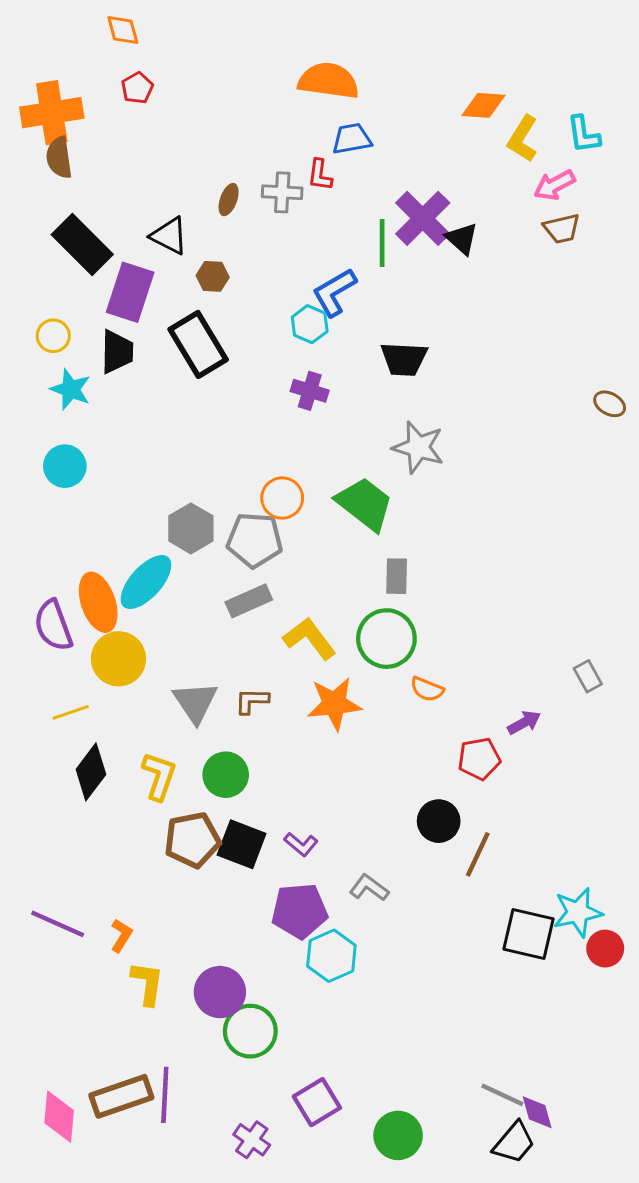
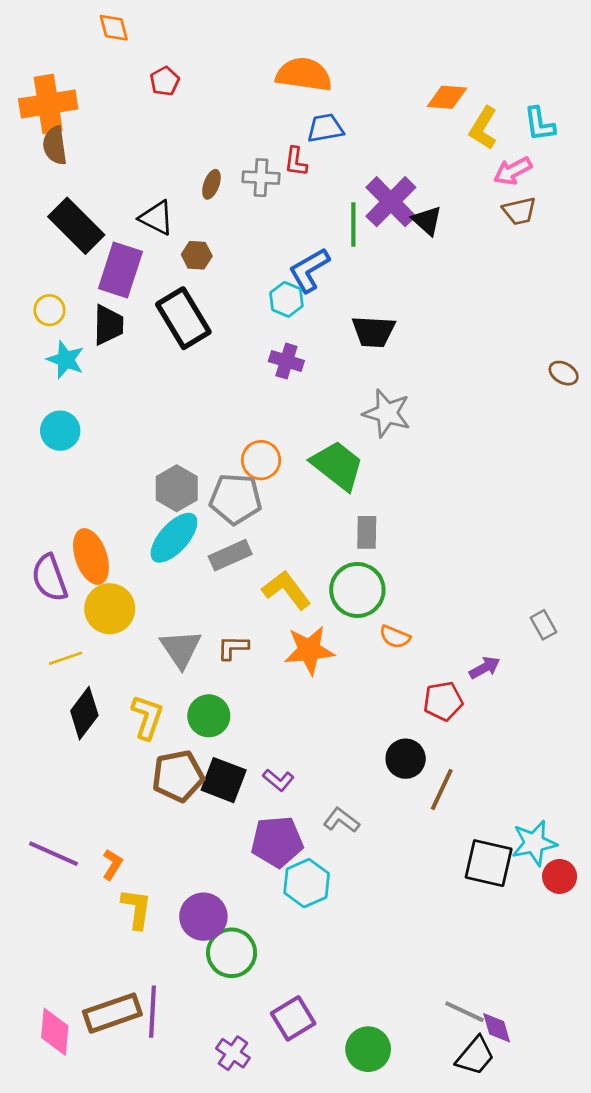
red pentagon: (137, 88) -> (165, 81), moved
cyan ellipse: (146, 582) -> (174, 538), moved

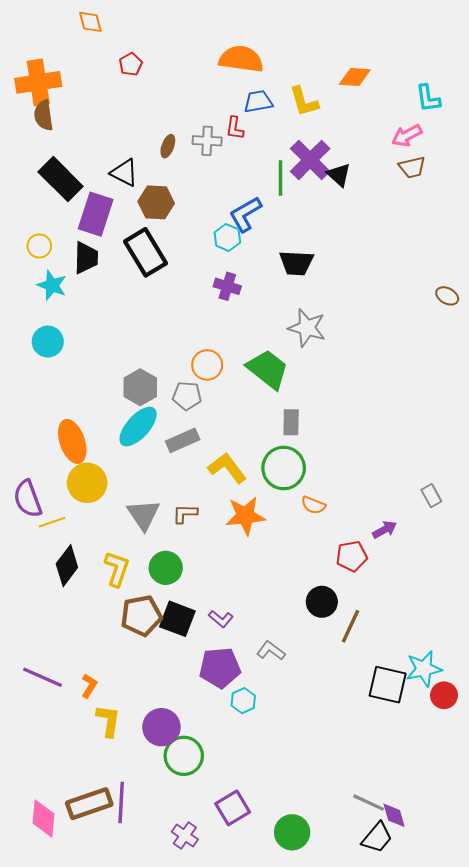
yellow L-shape: (483, 128) -> (304, 102), moved, turned -48
brown hexagon: (197, 255) -> (156, 202), size x1.5
gray pentagon: (236, 499) -> (187, 396), size x0.7
purple semicircle: (49, 578) -> (28, 499), moved
cyan hexagon: (307, 883) -> (243, 701), size x0.7

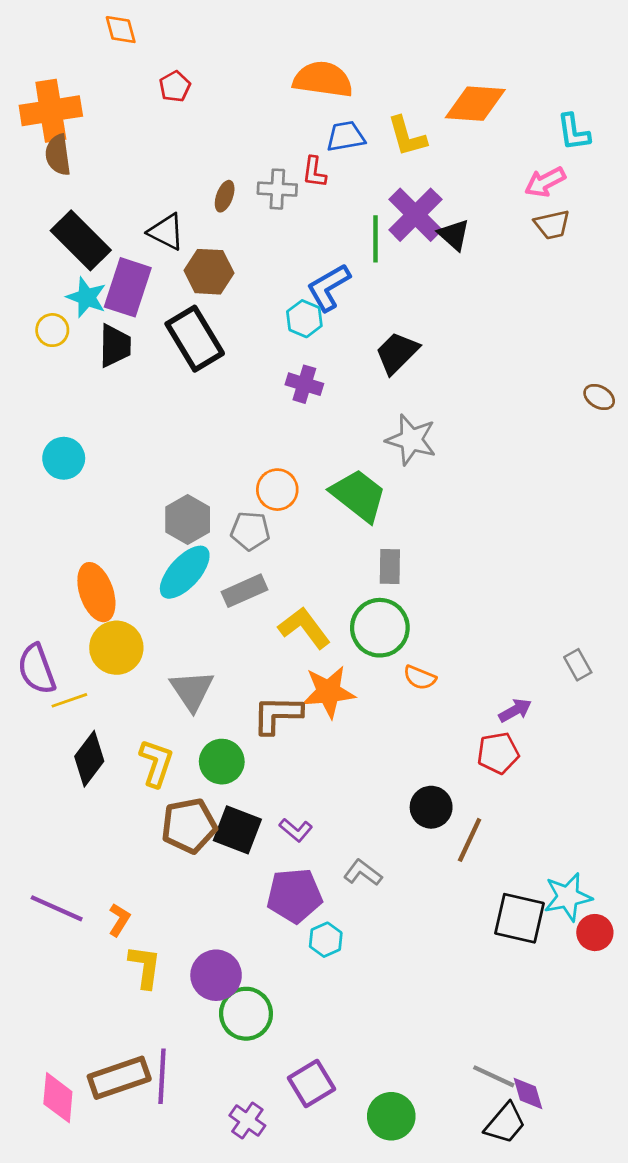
orange diamond: (355, 77) -> (475, 104), size x1.4
black trapezoid: (296, 263) -> (397, 353), turned 132
cyan star: (52, 285) -> (86, 297), moved
brown L-shape: (185, 514) -> (277, 715), moved, size x1.5
red pentagon: (352, 556) -> (498, 753), moved

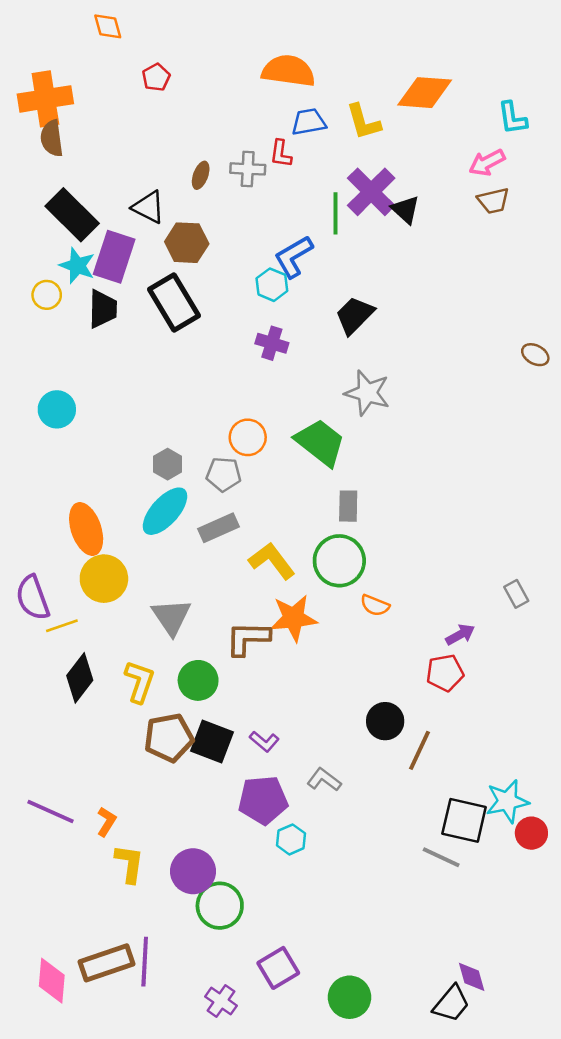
gray hexagon: (188, 519) -> (168, 464), size x0.7
gray line: (494, 1076) -> (441, 857), moved

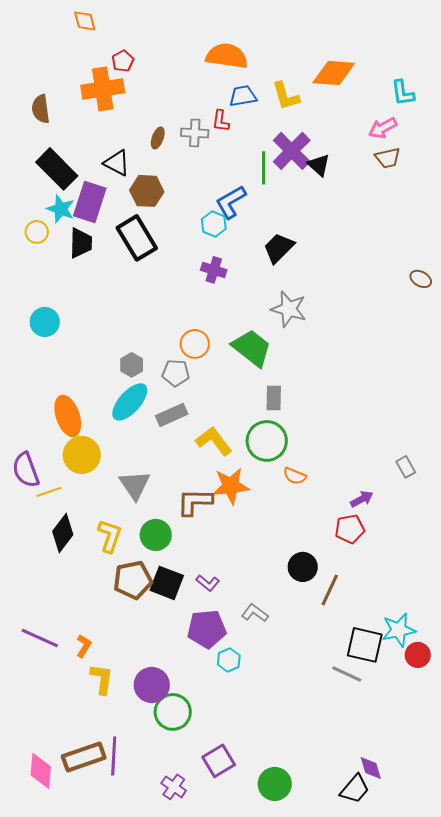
orange cross: (45, 99) -> (103, 89), moved

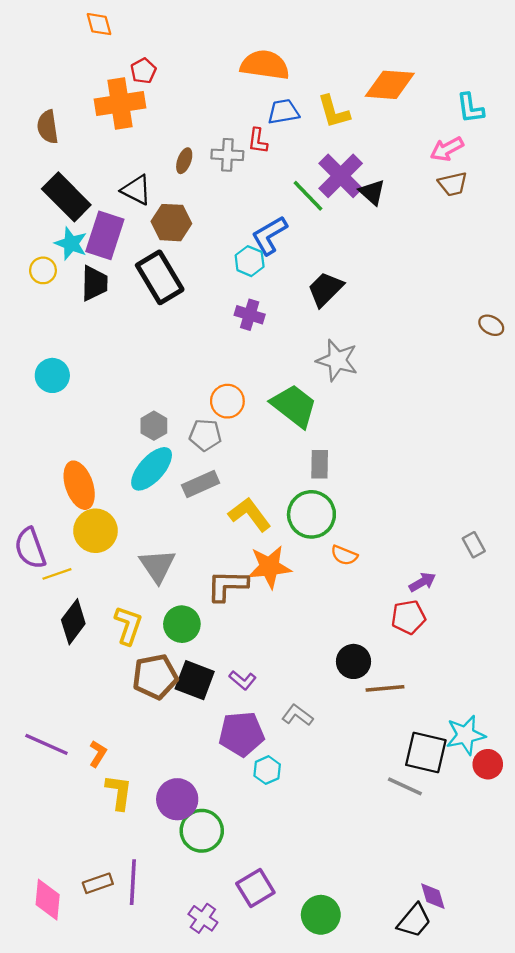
green line: (264, 168) -> (308, 196), turned -44
brown line: (330, 590) -> (385, 688), turned 60
brown rectangle: (84, 757) -> (98, 883), size x0.6

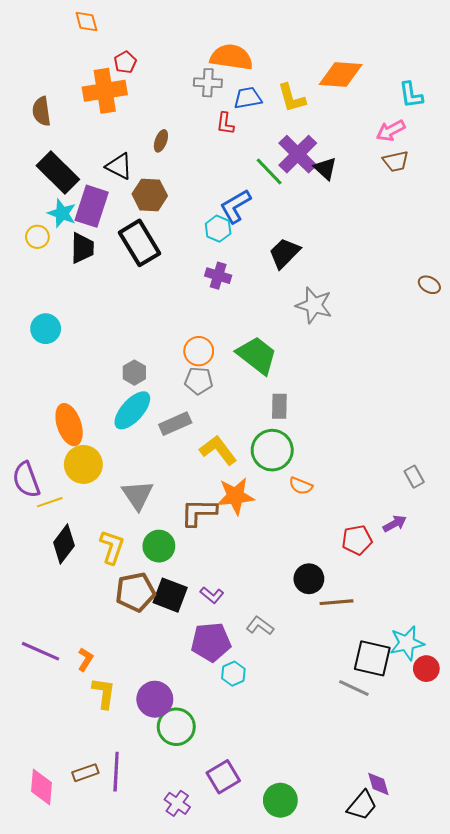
gray cross: (227, 155) -> (208, 83), moved
gray star: (337, 360) -> (314, 305), moved
gray pentagon: (205, 435) -> (199, 381), moved
purple arrow: (422, 582) -> (395, 524), moved

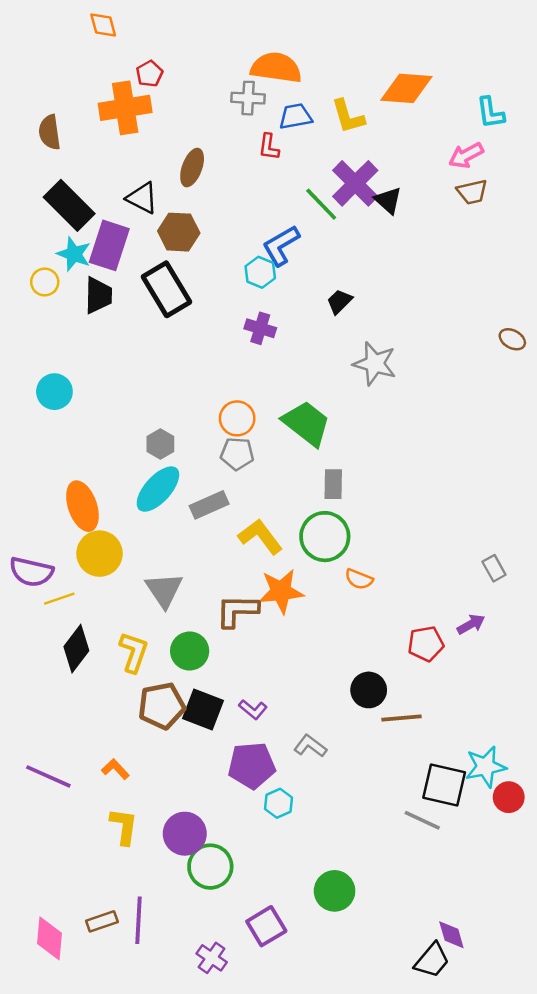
brown ellipse: (161, 141) -> (192, 168), size x1.4
black trapezoid: (284, 253) -> (339, 301), size x0.7
purple semicircle: (26, 480) -> (31, 572), turned -57
orange L-shape: (85, 659) -> (115, 769), moved, turned -75
green circle: (280, 800) -> (335, 891), moved

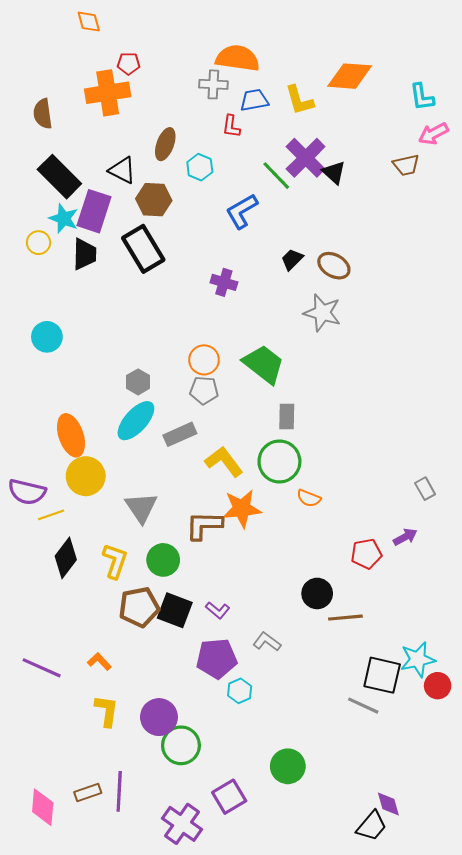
red pentagon: (149, 74) -> (129, 63), turned 30
pink arrow: (466, 155) -> (433, 134), moved
cyan hexagon: (260, 272) -> (200, 167), moved
brown ellipse: (512, 339) -> (334, 266), moved, size x1.4
purple cross: (212, 958) -> (182, 824), size x1.5

